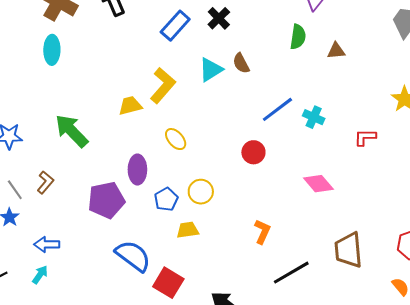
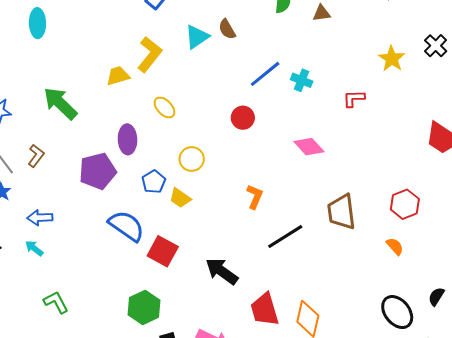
blue pentagon: (166, 199) -> (154, 182), moved
yellow trapezoid: (188, 230) -> (180, 198), turned -135
cyan arrow: (40, 275) -> (34, 248), turned -84

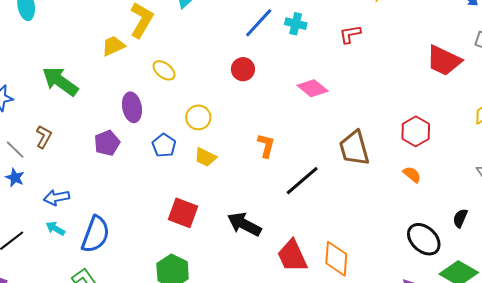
purple pentagon: (98, 171) -> (107, 143), size x0.7
yellow trapezoid: (180, 198) -> (205, 157), moved
blue semicircle: (126, 226) -> (96, 234), moved, turned 84

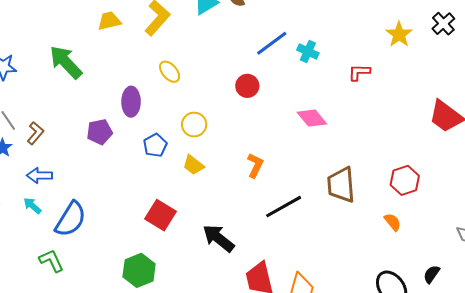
yellow trapezoid: (113, 46) -> (109, 21), moved
brown L-shape: (44, 137) -> (35, 133), moved

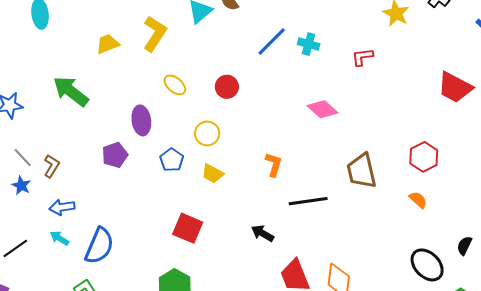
red circle: (247, 86) -> (227, 87), moved
black line: (284, 207) -> (308, 201), turned 30
black arrow: (218, 238) -> (263, 233), moved, size x0.7

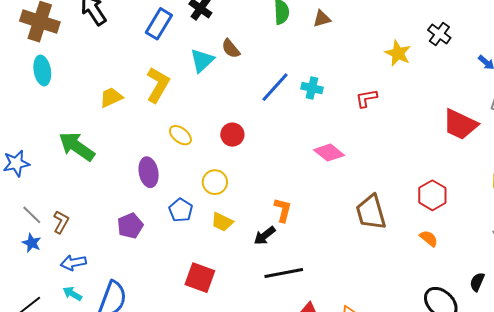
purple pentagon: (115, 155) -> (130, 226), moved
black line: (308, 201) -> (284, 273), moved
black arrow: (263, 233) -> (265, 236), moved, turned -65

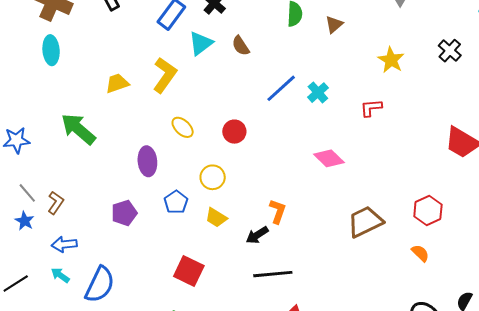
brown triangle: (322, 19) -> (334, 24), turned -30
yellow star: (398, 53) -> (391, 60), moved
cyan triangle: (202, 60) -> (201, 43), moved
cyan cross: (312, 88) -> (318, 93), turned 30
brown trapezoid: (371, 212) -> (365, 222), turned 75

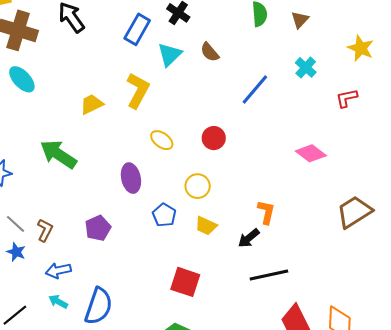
cyan ellipse: (51, 50) -> (22, 79), turned -32
cyan cross: (318, 93) -> (306, 67), moved
purple pentagon: (124, 213) -> (98, 228), moved

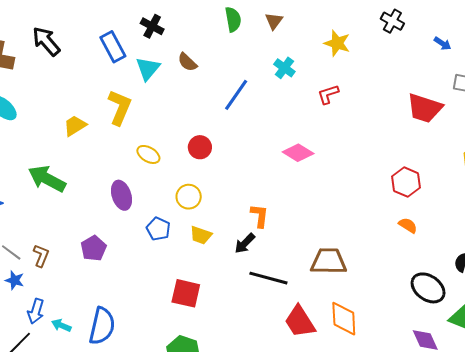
blue rectangle: (137, 29) -> (113, 47), turned -52
brown trapezoid: (354, 212) -> (329, 261), moved, turned 39
blue arrow: (58, 270) -> (36, 311), moved, turned -55
black line: (269, 275) -> (268, 278), turned 33

